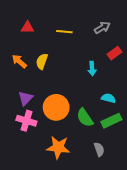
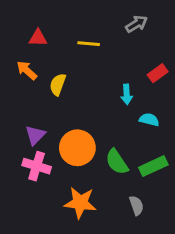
gray arrow: (102, 28) -> (136, 24), moved
orange arrow: (19, 61) -> (27, 70), moved
cyan semicircle: (108, 98) -> (149, 120), moved

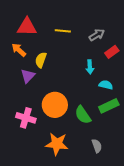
gray arrow: (136, 24) -> (97, 35), moved
red triangle: (38, 38) -> (27, 27), size x1.5
purple triangle: (35, 135) -> (28, 76), moved
green rectangle: (153, 166) -> (109, 106), moved

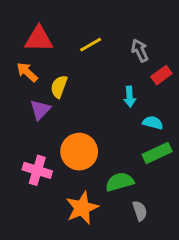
yellow line: (63, 31) -> (91, 45), turned -35
gray arrow: (97, 35) -> (140, 50), turned -84
green semicircle: (83, 115) -> (120, 182), moved, turned 108
orange star: (57, 144) -> (82, 208), turned -30

